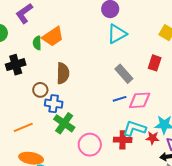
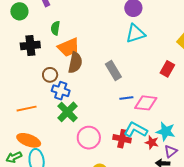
orange trapezoid: (53, 37) -> (68, 47), moved
gray rectangle: (124, 74) -> (113, 71), moved

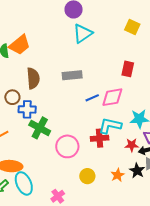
orange trapezoid: (68, 47) -> (20, 45), moved
red rectangle: (167, 69) -> (128, 69), moved
gray rectangle: (113, 71) -> (72, 75), turned -48
red star: (152, 142) -> (132, 145), moved

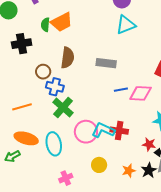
cyan L-shape: (110, 126) -> (103, 130), moved
cyan ellipse: (24, 183) -> (54, 144), moved

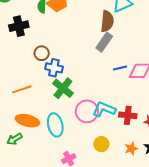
brown semicircle: (67, 58) -> (107, 21), moved
gray rectangle: (106, 63) -> (104, 42), turned -60
red cross: (119, 131) -> (128, 115), moved

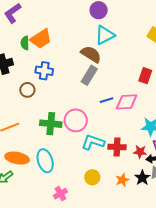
brown semicircle: (107, 21) -> (91, 54), turned -60
blue cross: (54, 68) -> (44, 71), moved
green cross: (63, 88) -> (51, 124), turned -30
pink circle: (87, 111) -> (76, 120), moved

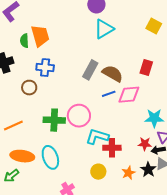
orange trapezoid: (41, 39) -> (40, 36), turned -70
brown semicircle: (91, 54) -> (113, 74), moved
red cross: (117, 147) -> (112, 148), moved

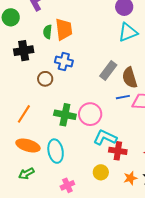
brown semicircle: (113, 74) -> (130, 78), turned -145
orange line: (13, 126) -> (24, 114), turned -42
green arrow: (11, 176) -> (26, 173), moved

